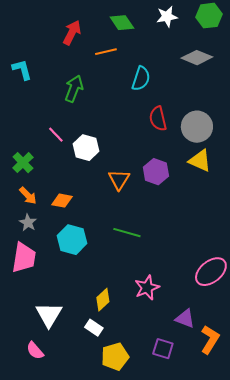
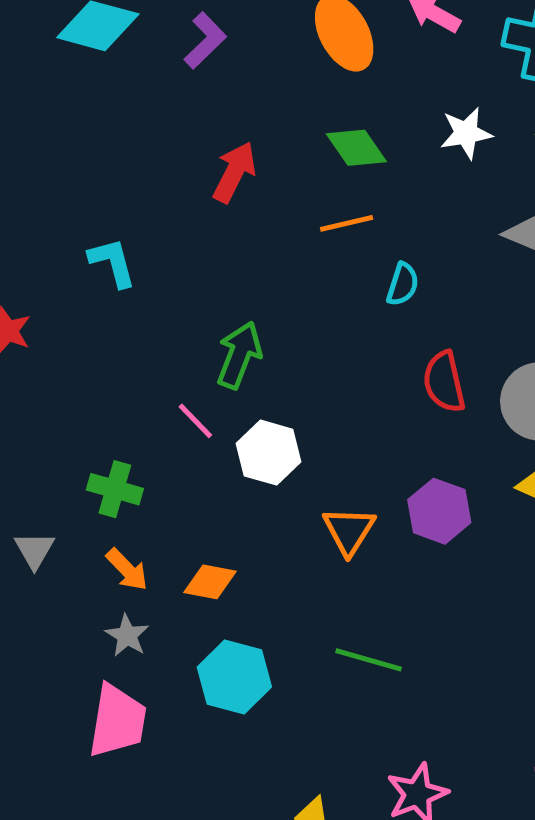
orange line: (106, 52) -> (347, 223), moved
cyan semicircle: (141, 79) -> (403, 284), size x0.7
green arrow: (74, 89) -> (239, 355), moved
green cross: (23, 163) -> (115, 489), turned -30

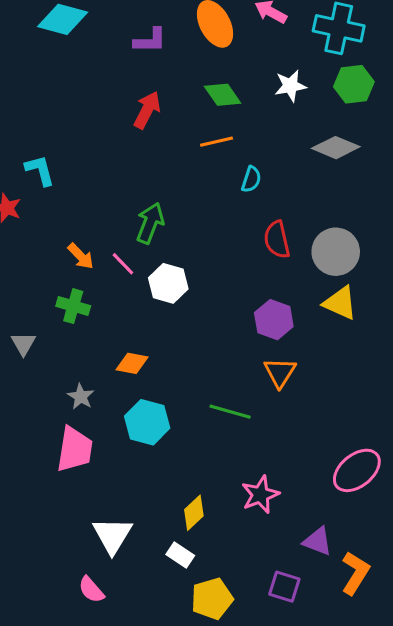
purple L-shape: (205, 40) -> (150, 40), moved, turned 44
cyan L-shape: (112, 262) -> (40, 170), moved
orange triangle: (349, 531) -> (280, 372), moved
orange arrow: (127, 570) -> (81, 256), moved

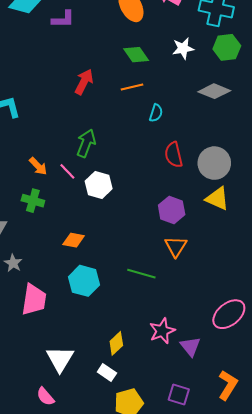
purple L-shape: (150, 40) -> (63, 19), moved
red arrow: (147, 110) -> (84, 82), moved
gray star: (81, 397) -> (13, 263), moved
purple triangle: (318, 541) -> (190, 346), moved, turned 30

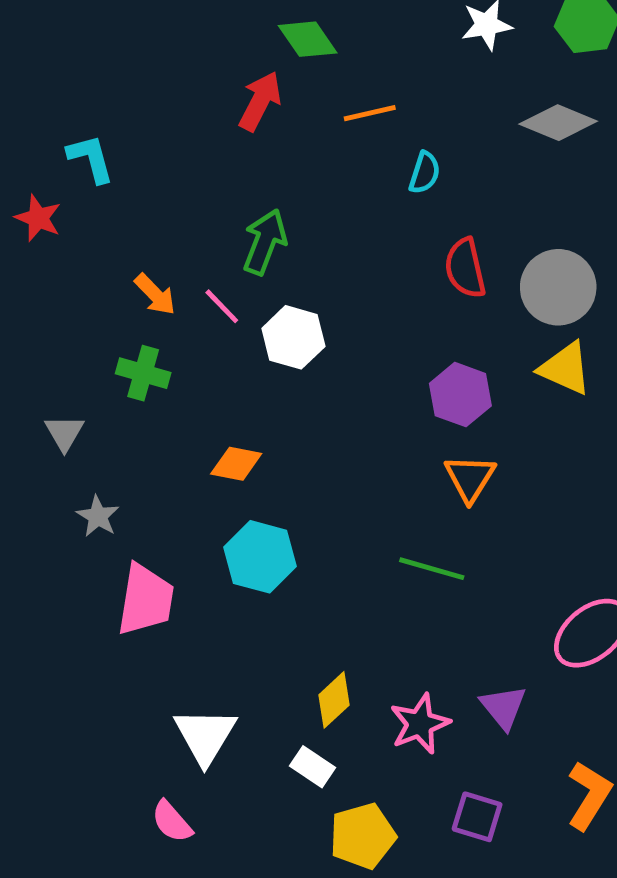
green diamond: (136, 55) -> (308, 39), moved
green line: (141, 274) -> (432, 569), moved
pink star: (162, 331) -> (420, 724), moved

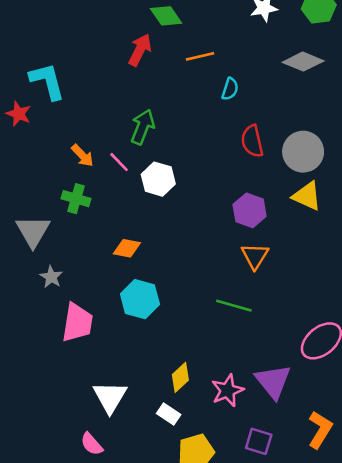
cyan L-shape: (91, 158) -> (47, 81), size x1.4
gray triangle: (64, 433) -> (33, 231), size x1.6
purple triangle: (503, 707) -> (273, 381), size x1.4

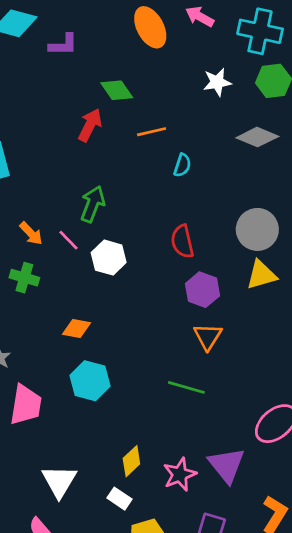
red semicircle: (252, 141) -> (182, 241), moved
yellow triangle: (307, 196) -> (261, 275), turned -40

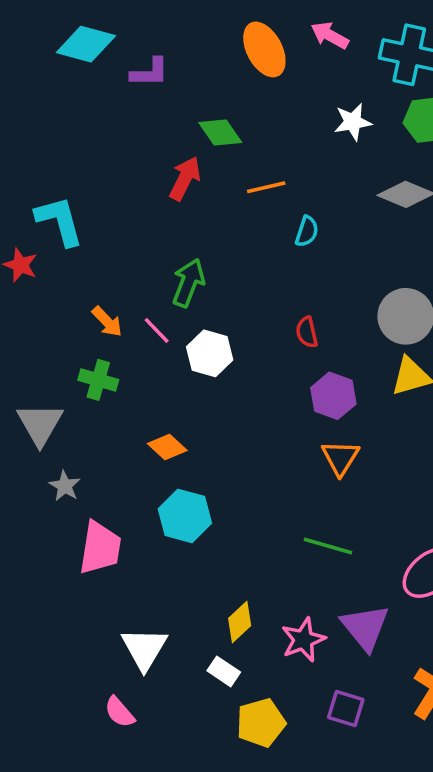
red semicircle: (182, 241) -> (307, 332), size x0.7
orange diamond: (77, 329) -> (167, 447), turned 32
green line: (186, 387) -> (328, 546), moved

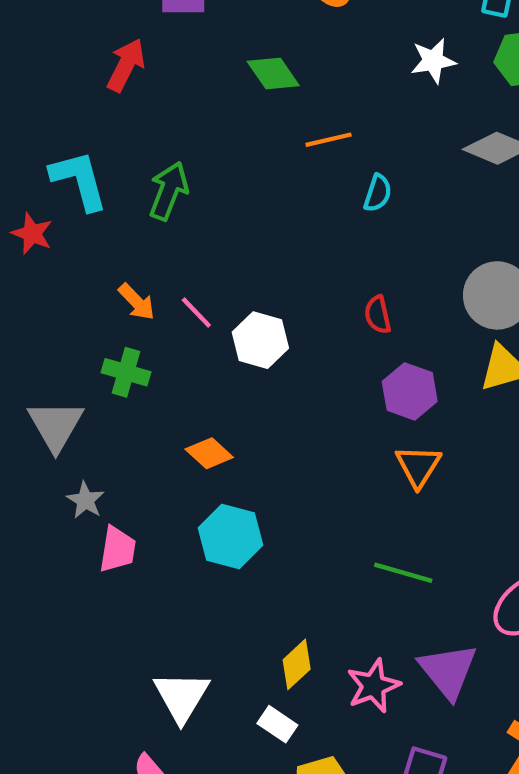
red arrow: (185, 178) -> (126, 65), moved
green arrow: (188, 283) -> (169, 191), moved
pink trapezoid: (100, 548) -> (117, 549), moved, size x0.7

